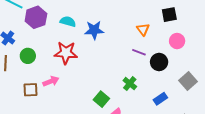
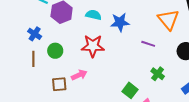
orange triangle: (143, 29) -> (168, 19), size x1.6
purple line: (139, 52) -> (148, 44), moved

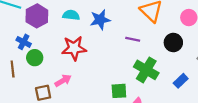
blue cross: (35, 34) -> (24, 42), moved
green cross: (158, 74) -> (146, 70), size x1.6
green square: (130, 90) -> (119, 91), turned -35

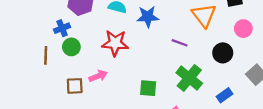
blue cross: (24, 42) -> (62, 28), turned 32
green square: (119, 91) -> (148, 88), moved

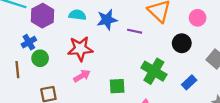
purple line: (180, 43) -> (135, 31), moved
pink arrow: (98, 76) -> (82, 76), moved

